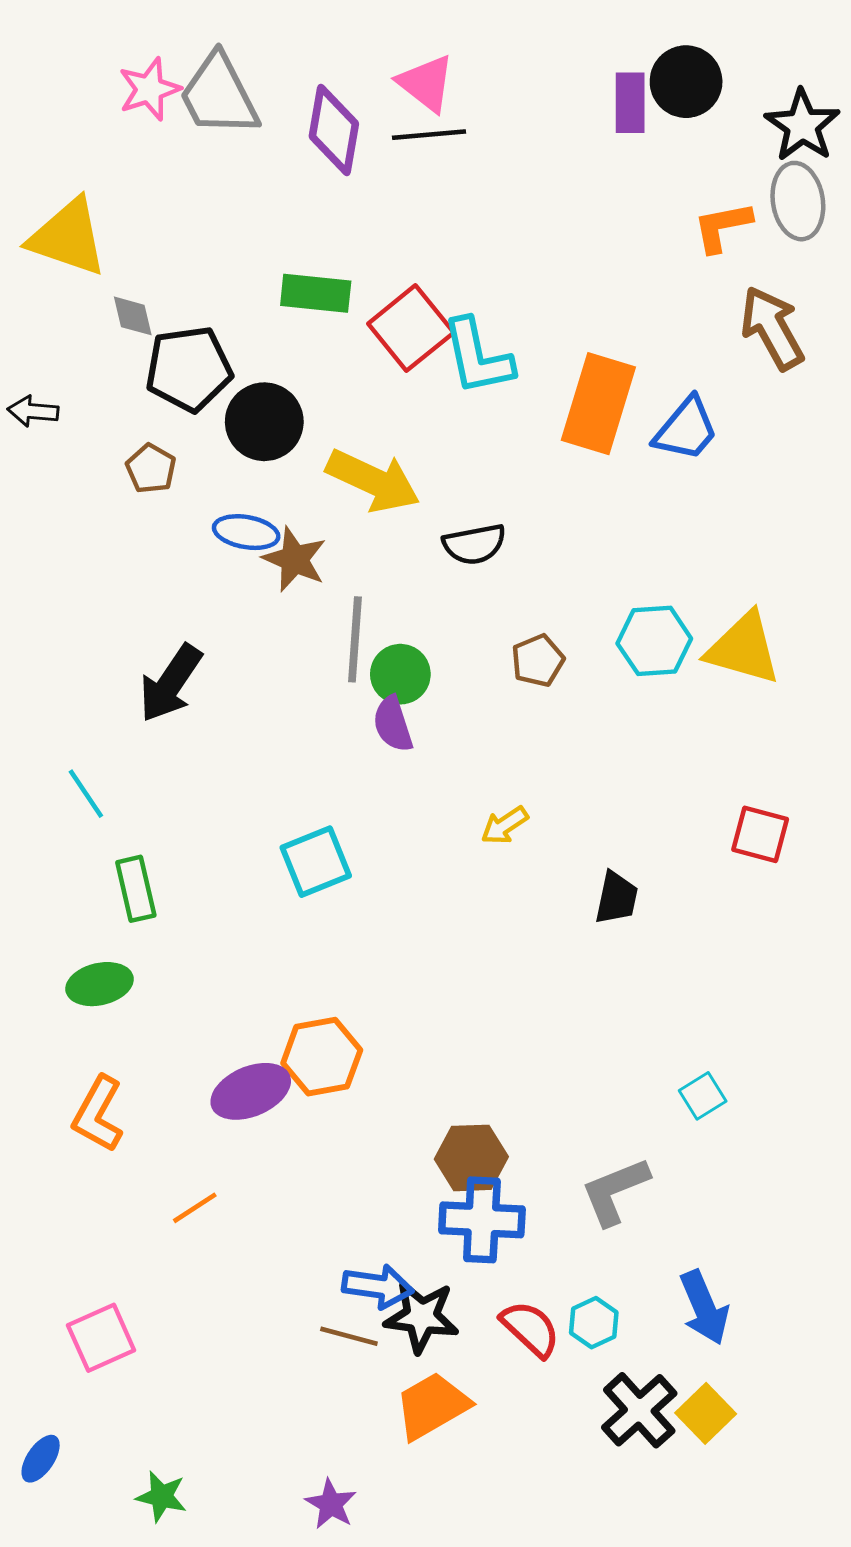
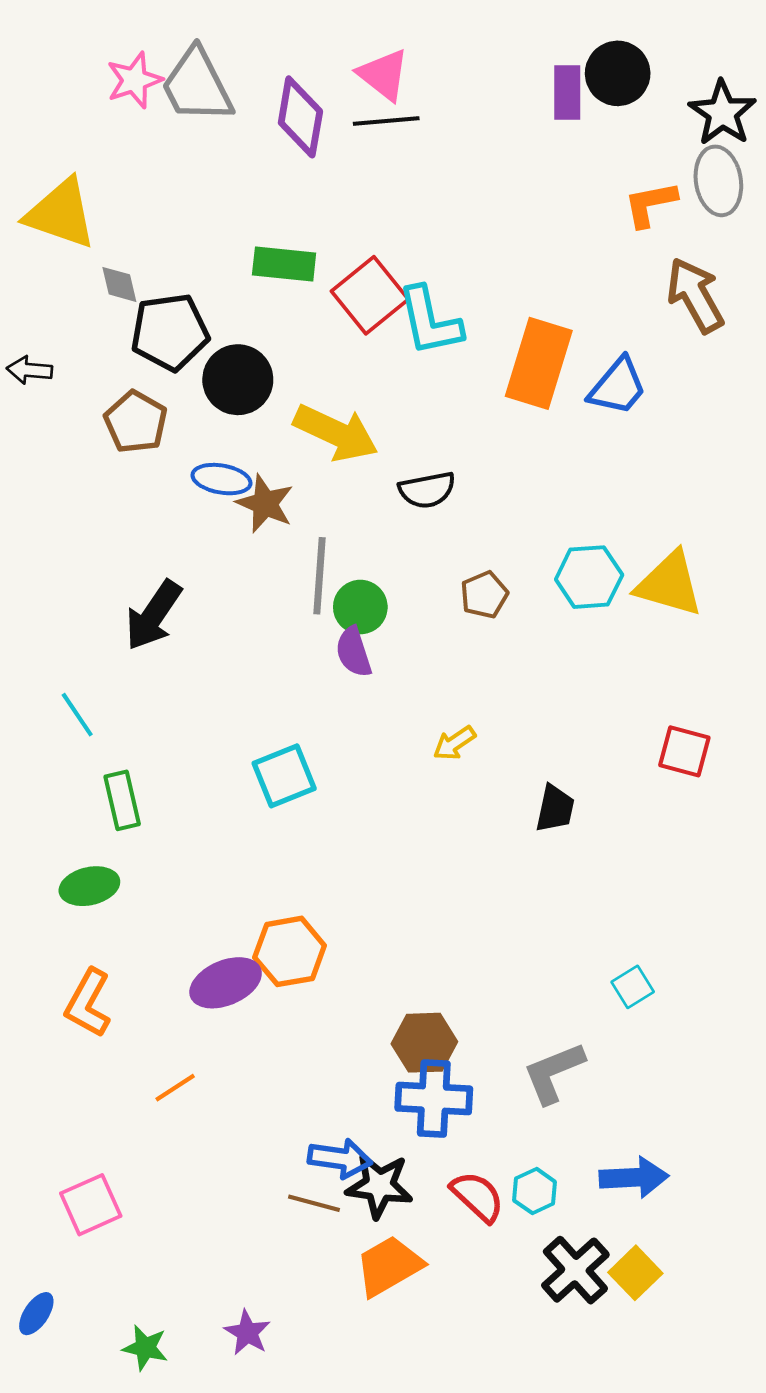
brown pentagon: (151, 469) -> (136, 422), size x1.4
blue arrow: (704, 1308) -> (634, 1177), turned -70
purple star: (331, 1504) -> (247, 1333), moved

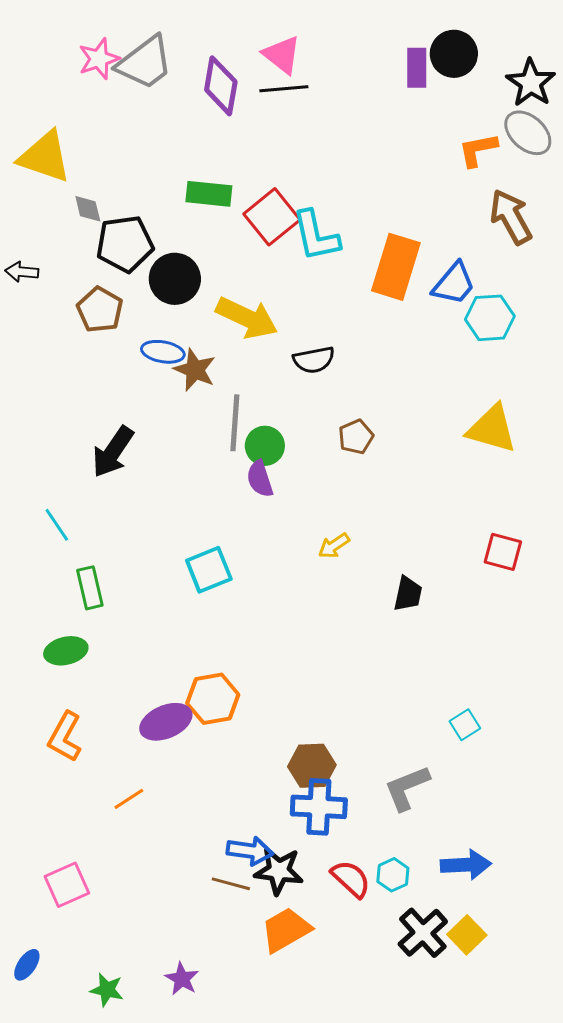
gray trapezoid: (197, 86) -> (145, 63), turned -100
gray ellipse: (718, 181) -> (528, 133), turned -39
cyan hexagon: (589, 577) -> (490, 318), moved

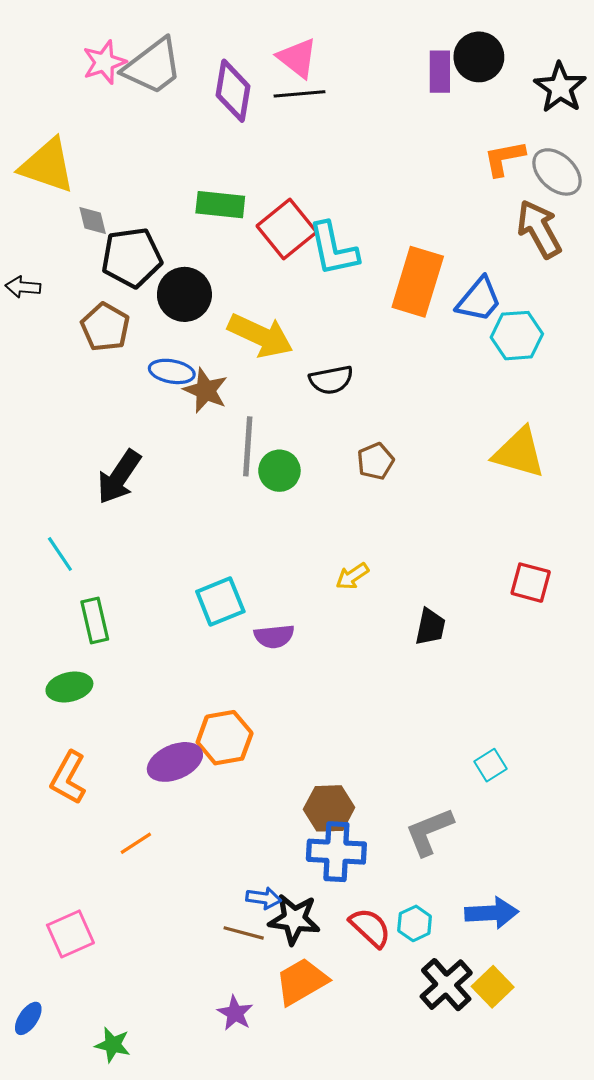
gray ellipse: (528, 133) -> (557, 172), moved
purple semicircle: (260, 479) -> (274, 636), moved, turned -78
blue arrow: (250, 851) -> (264, 898), size x0.7
purple star: (182, 979) -> (235, 1013), moved

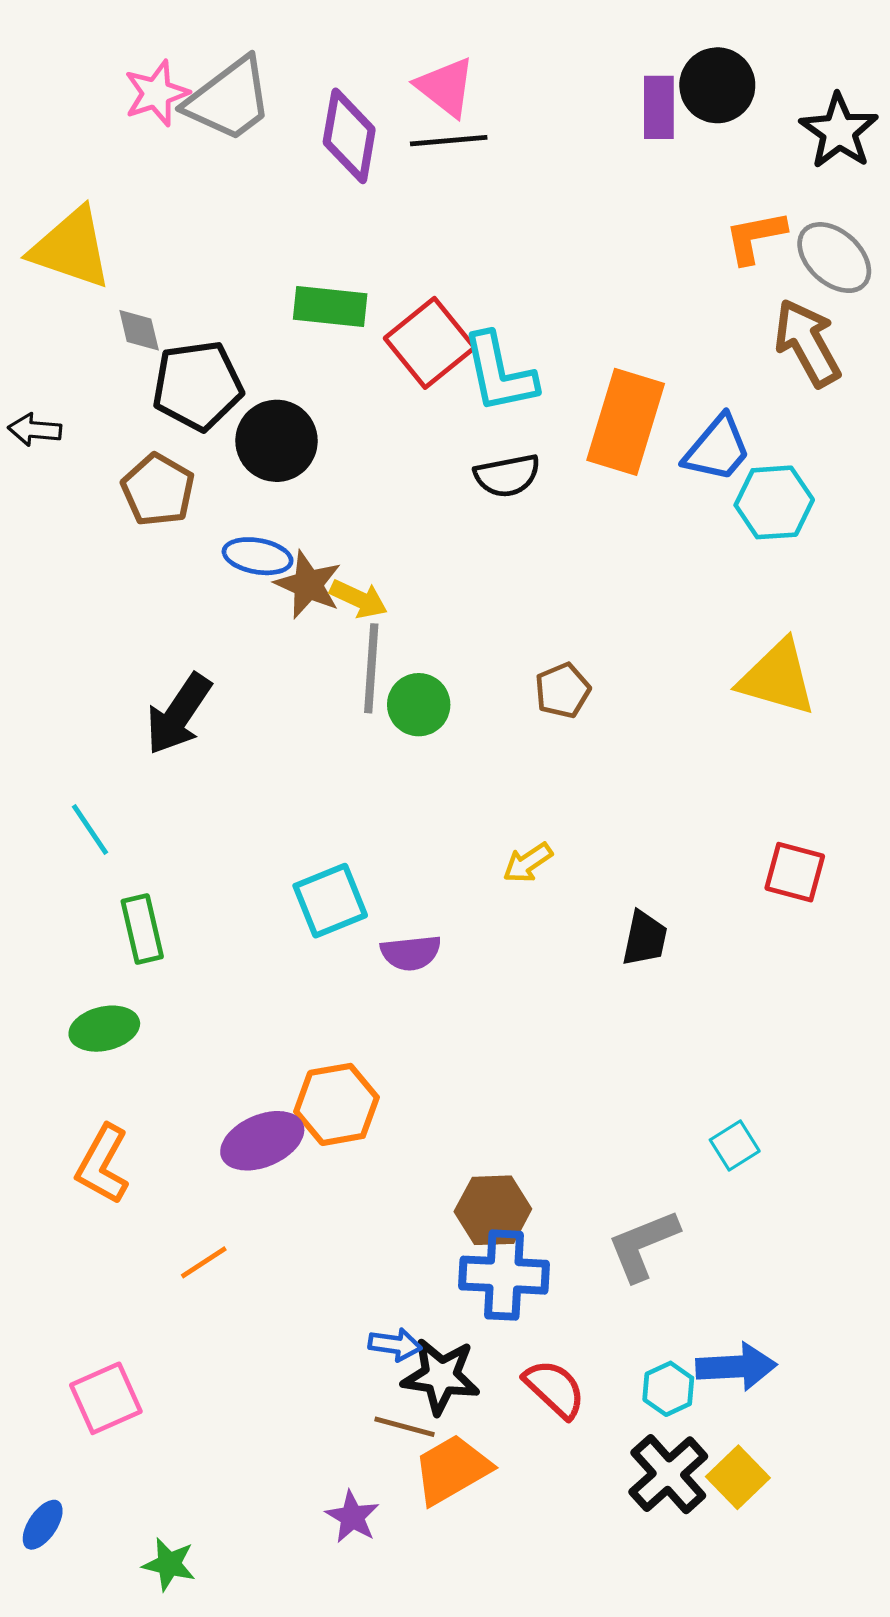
yellow arrow: (260, 336) -> (359, 599), moved, size x0.6
black semicircle: (331, 380) -> (507, 476), moved
cyan hexagon: (415, 923) -> (668, 1389), moved
brown line: (244, 933) -> (404, 1427), moved

